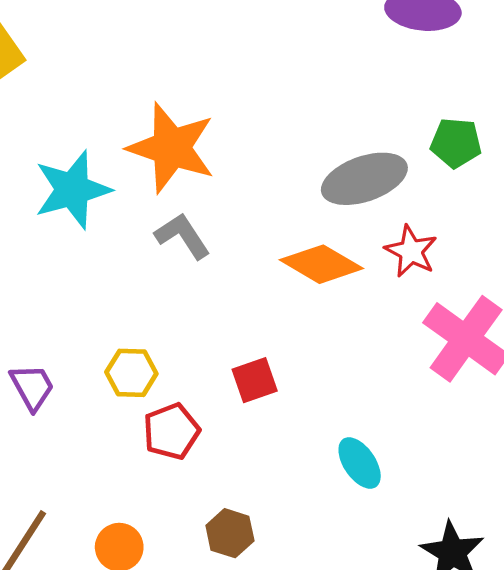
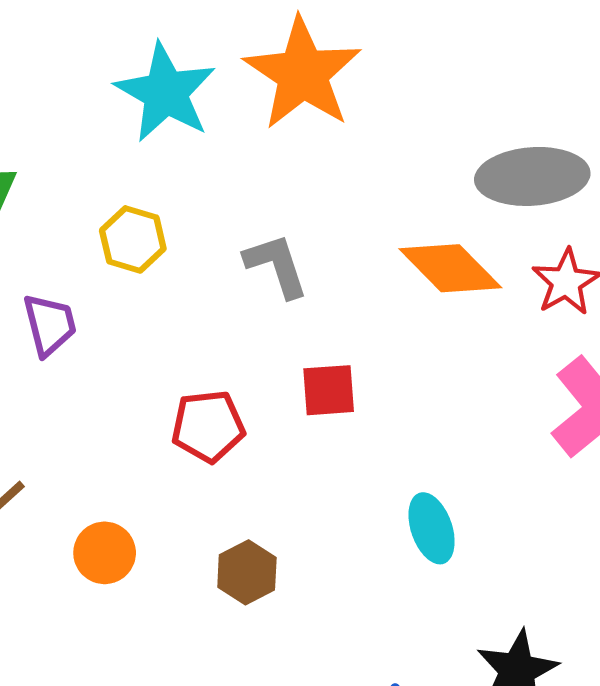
cyan star: (72, 190) -> (166, 93), turned 30
gray L-shape: (183, 236) -> (276, 265), moved
yellow hexagon: (131, 373) -> (133, 239), moved

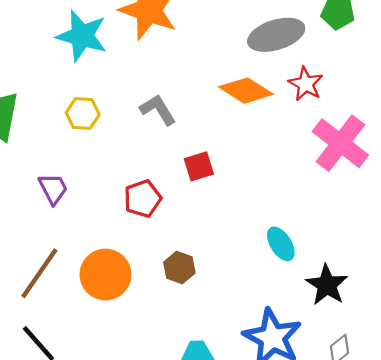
purple trapezoid: (50, 325) -> (53, 189), moved
cyan ellipse: (432, 528) -> (281, 244), moved
orange circle: (105, 553) -> (105, 275), size x1.6

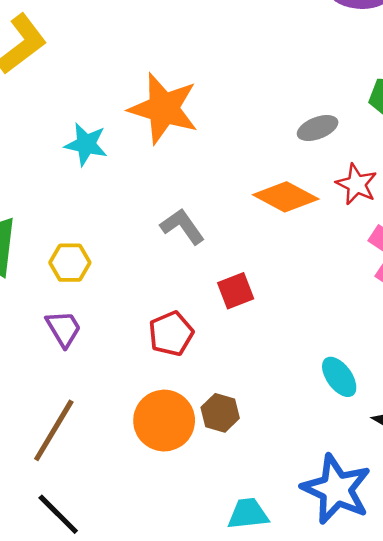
gray ellipse: (276, 35) -> (318, 128), size x0.6
cyan star: (82, 36) -> (86, 144), size x0.7
yellow hexagon: (83, 114) -> (70, 263), moved
orange circle: (105, 275) -> (164, 421), moved

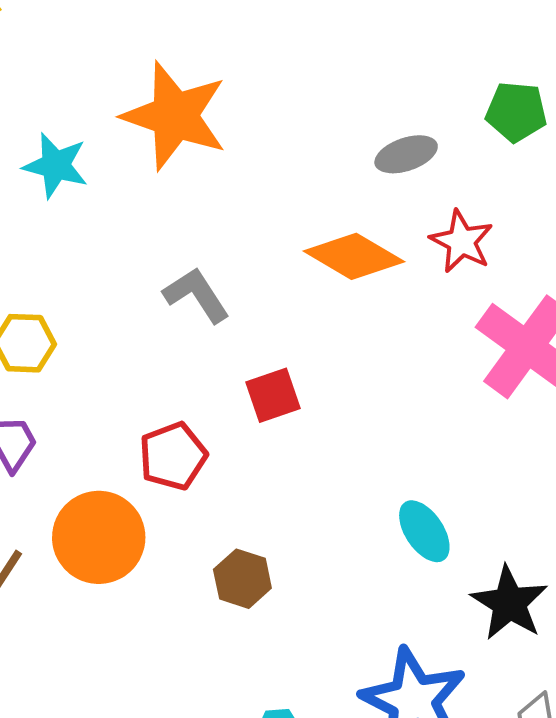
orange circle: (164, 421) -> (99, 537), moved

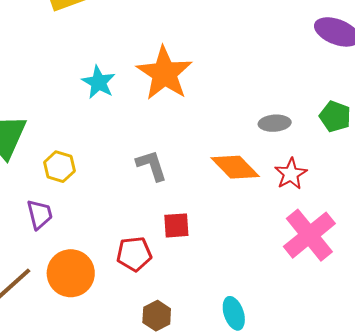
red pentagon: (173, 456) -> (134, 254), moved
brown hexagon: (242, 579) -> (157, 316), moved

